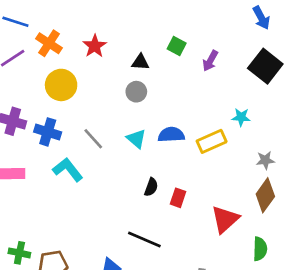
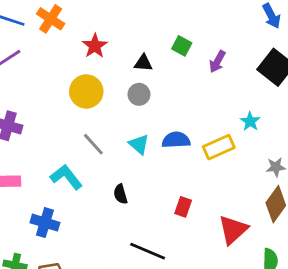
orange cross: (49, 43) -> (51, 19), moved
yellow circle: (61, 85) -> (86, 91), moved
cyan star: (241, 117) -> (250, 121), turned 30
blue cross: (48, 132) -> (45, 223), moved
black semicircle: (151, 187) -> (120, 194), moved, turned 144

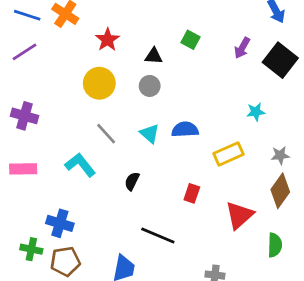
purple arrow: (217, 62) -> (242, 48), moved
cyan star: (250, 121) -> (256, 112), turned 30
yellow rectangle: (219, 147) -> (229, 154), moved
black semicircle: (120, 194) -> (132, 181), turned 42
blue cross: (45, 223) -> (60, 223), moved

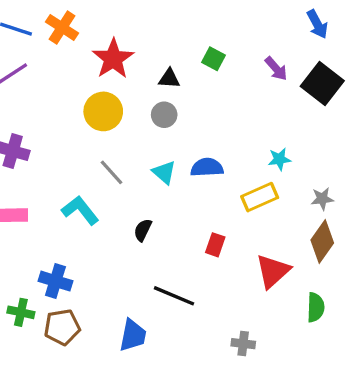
red star: (107, 40) -> (113, 59), size x1.4
purple arrow: (242, 48) -> (276, 69), turned -70
cyan star: (256, 112) -> (279, 159), moved

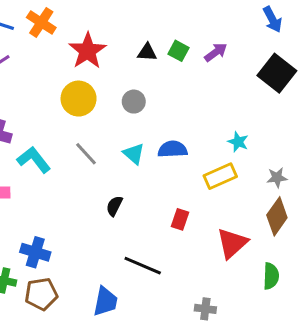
purple arrow: (276, 69) -> (216, 52), moved, turned -85
black triangle: (169, 79) -> (147, 52), moved
cyan star: (279, 159) -> (238, 142), turned 30
cyan L-shape: (80, 210) -> (34, 160), moved

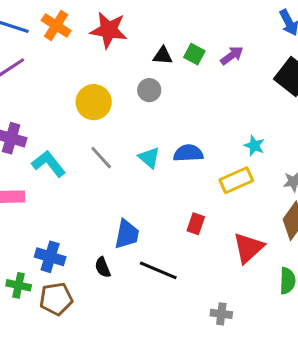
red star: (88, 51) -> (109, 30), moved, turned -30
gray circle: (134, 102) -> (149, 90), moved
black semicircle: (114, 206) -> (103, 267), moved, turned -48
blue trapezoid: (105, 301) -> (127, 234), moved

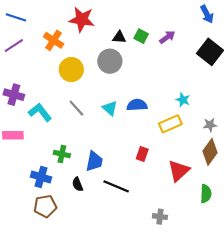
orange cross: (56, 26) -> (54, 40), moved
gray circle: (149, 90) -> (110, 61), size x1.5
green cross: (19, 285) -> (62, 154), moved

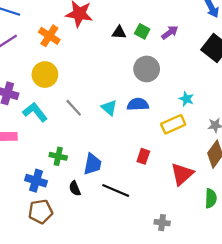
gray circle: (110, 61) -> (147, 69), moved
yellow circle: (71, 70) -> (45, 75), moved

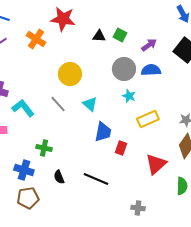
purple arrow: (170, 33) -> (149, 45), moved
yellow circle: (45, 75) -> (70, 74), moved
cyan star: (186, 99) -> (129, 96), moved
blue semicircle: (138, 104) -> (151, 70), moved
blue trapezoid: (92, 164) -> (103, 132), moved

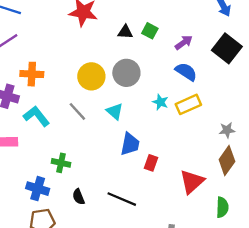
orange cross: (36, 39) -> (32, 74), moved, turned -30
gray circle: (124, 69) -> (126, 73), moved
blue semicircle: (151, 70) -> (186, 72), turned 36
yellow rectangle: (148, 119) -> (188, 104), moved

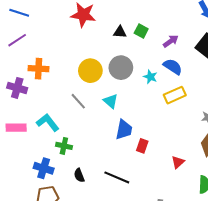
cyan star: (160, 102) -> (150, 77), moved
cyan L-shape: (36, 116) -> (48, 123), moved
red triangle: (192, 182) -> (178, 162), size x0.6

